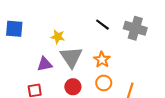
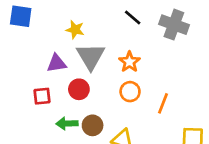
red circle: (73, 87) -> (79, 89), moved

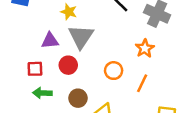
orange star: (129, 62) -> (145, 48), moved
green arrow: (67, 124) -> (42, 93), moved

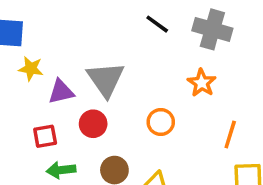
yellow star: (69, 12) -> (31, 69), moved
orange line: (142, 83) -> (230, 134), moved

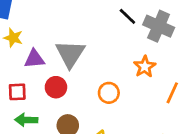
black line: (157, 24) -> (127, 16), moved
orange line: (230, 134) -> (172, 93), moved

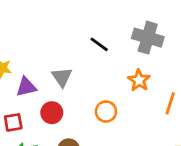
black line: (127, 16) -> (99, 44), moved
gray triangle: (70, 54) -> (62, 77), size x0.7

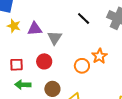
orange star: (139, 80) -> (99, 56), moved
purple triangle: (26, 87) -> (35, 29), moved

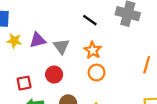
orange star: (99, 56) -> (93, 50), moved

